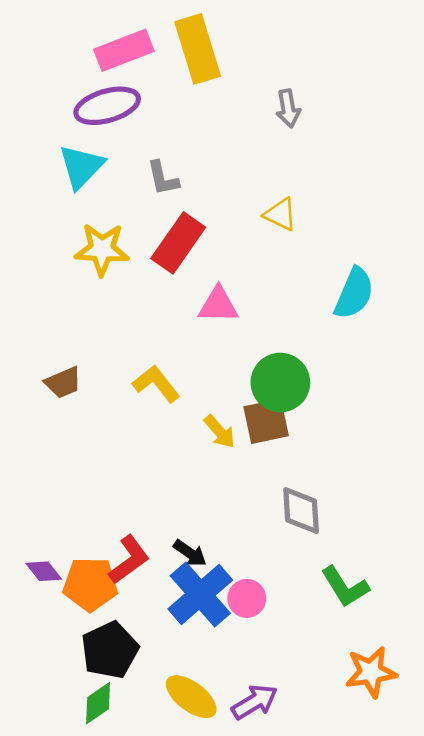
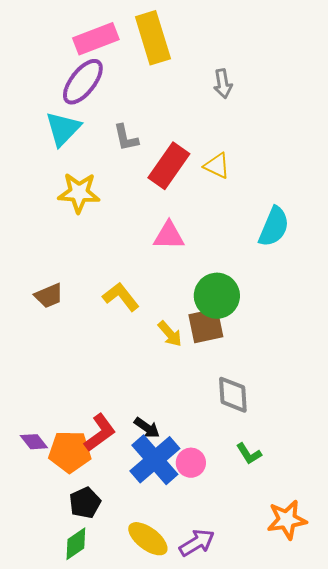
purple ellipse: (107, 106) -> (83, 82), turned -36
red rectangle: (178, 243) -> (169, 166), moved
green L-shape: (345, 587) -> (249, 454), moved, size x0.7
black pentagon: (110, 650) -> (85, 503), size x0.7

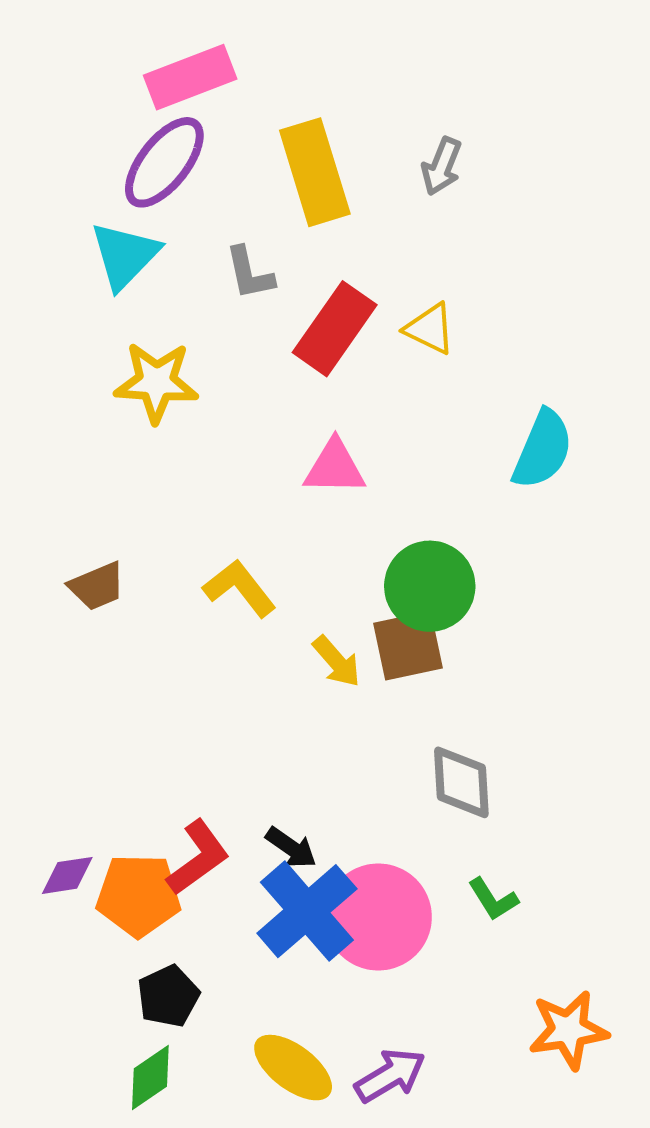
yellow rectangle: (153, 38) -> (315, 172), moved
gray arrow: (223, 84) -> (442, 166), turned 32
purple diamond: (34, 442) -> (67, 875), turned -60
pink circle: (191, 463) -> (378, 917), size x1.8

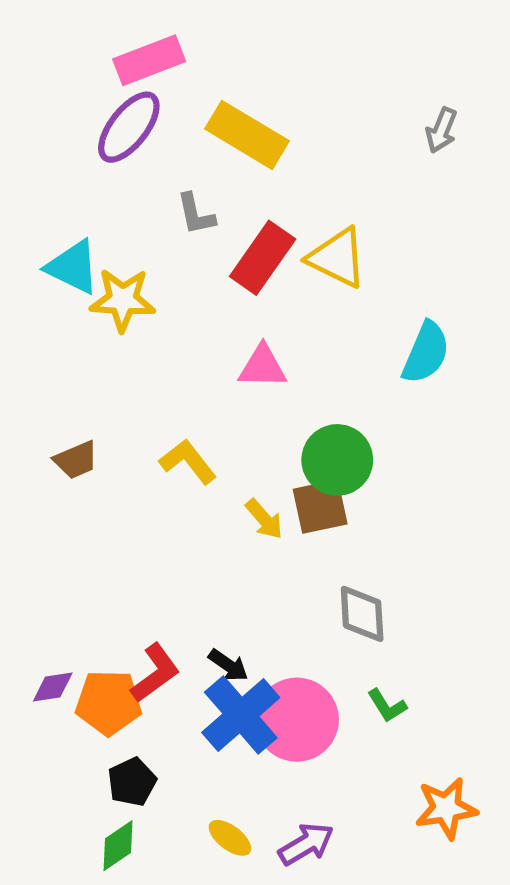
gray arrow: (442, 166) -> (441, 130), moved
yellow rectangle: (315, 172) -> (247, 135), turned -42
cyan triangle: (125, 255) -> (73, 267), moved, turned -48
yellow triangle: (430, 329) -> (337, 258), size x1.5
yellow ellipse: (293, 1068) -> (230, 838), size x0.7

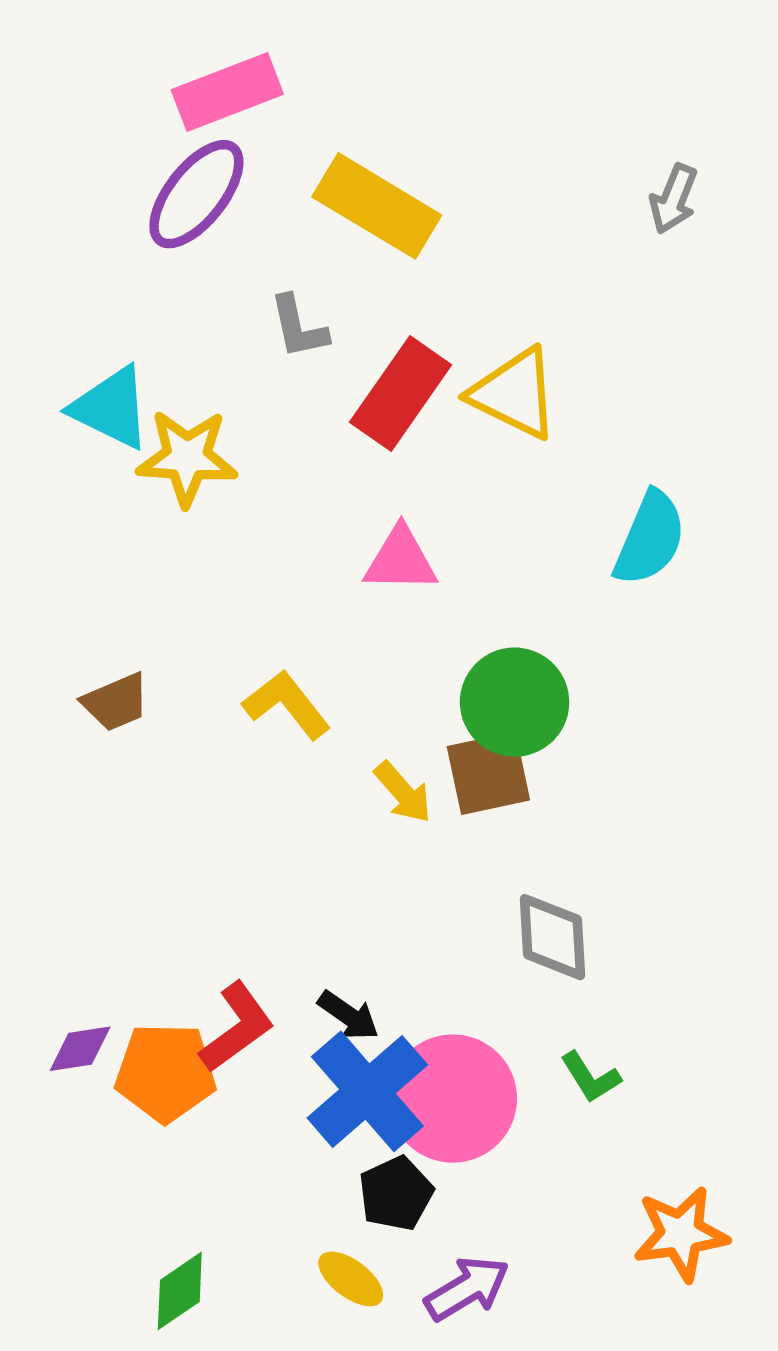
black pentagon: (132, 782) -> (396, 1193), moved

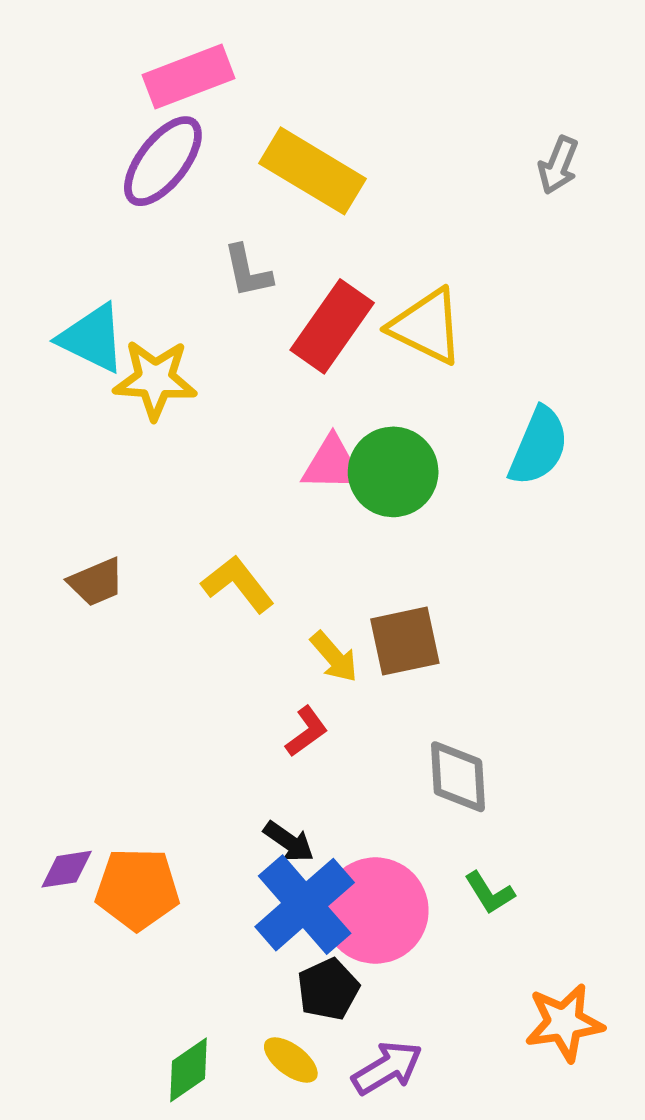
green circle: (515, 702) -> (393, 472), moved
red L-shape: (237, 1027) -> (307, 732), moved, size x0.7
green diamond: (180, 1291) -> (189, 1070), moved

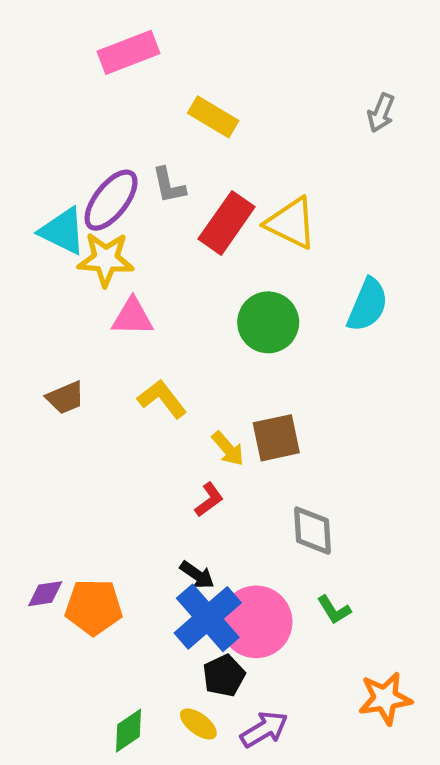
purple ellipse: (163, 161) -> (111, 200), moved
yellow rectangle: (312, 171) -> (213, 117), size x0.7
pink triangle: (332, 464) -> (133, 317), moved

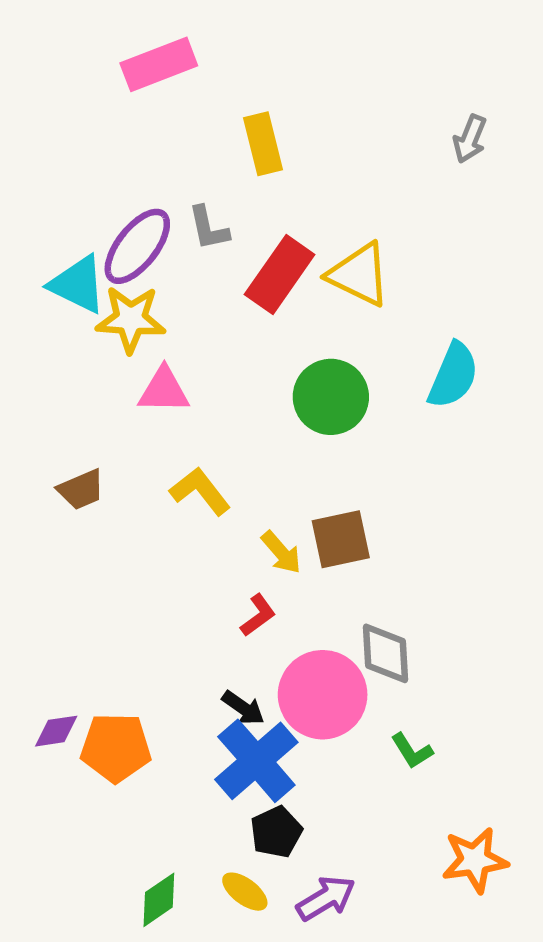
yellow rectangle: (213, 117) -> (263, 144), turned 45
pink circle: (256, 622) -> (323, 695), moved

